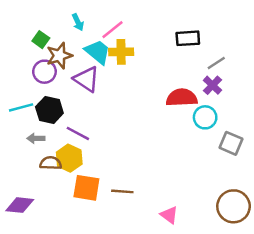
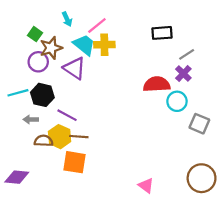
brown line: (122, 191) -> (79, 137), moved

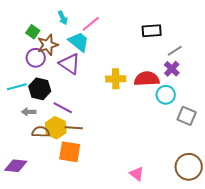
yellow cross: (104, 45) -> (116, 79), moved

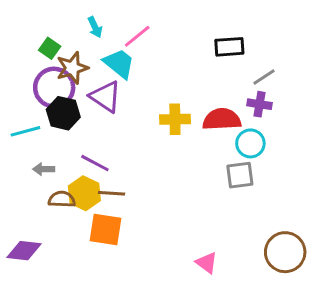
purple circle: (36, 58) -> (54, 88), size x1.4
purple cross: (172, 69) -> (259, 104), turned -35
black hexagon: (40, 89) -> (63, 113), moved
gray square: (187, 116) -> (240, 175), moved, turned -30

